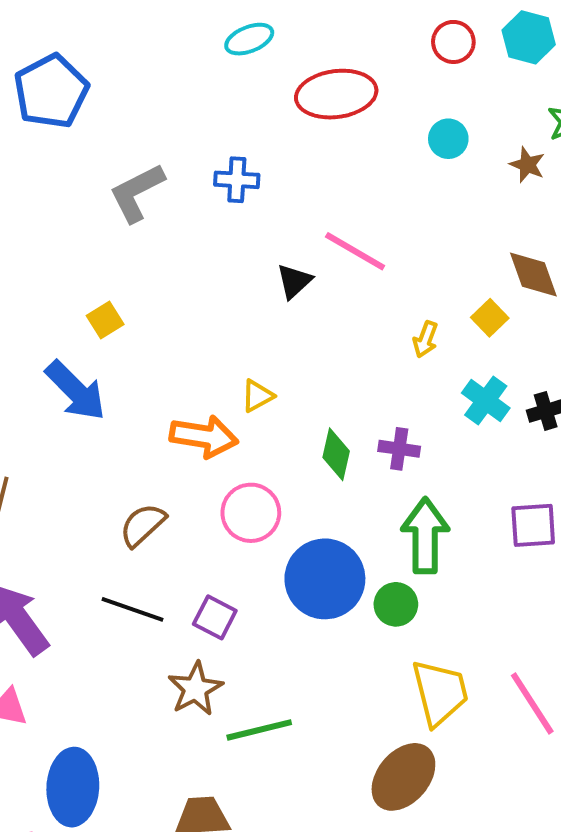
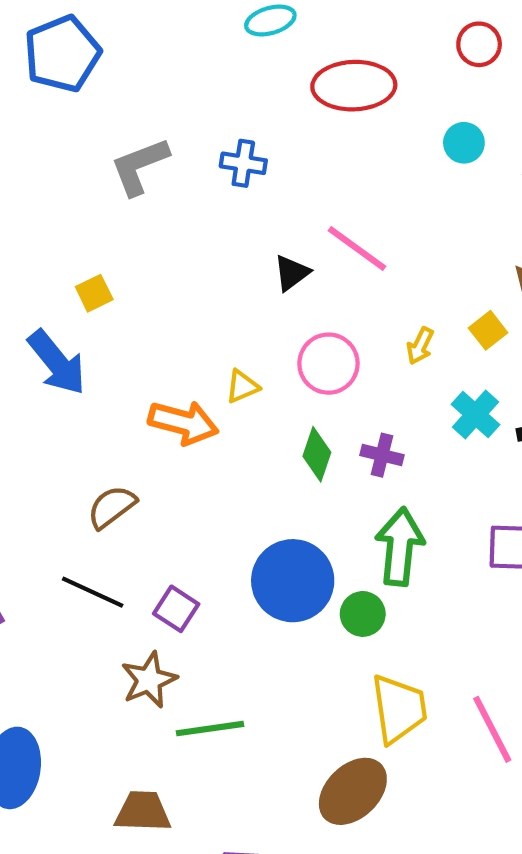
pink circle: (251, 513) -> (328, 364), moved

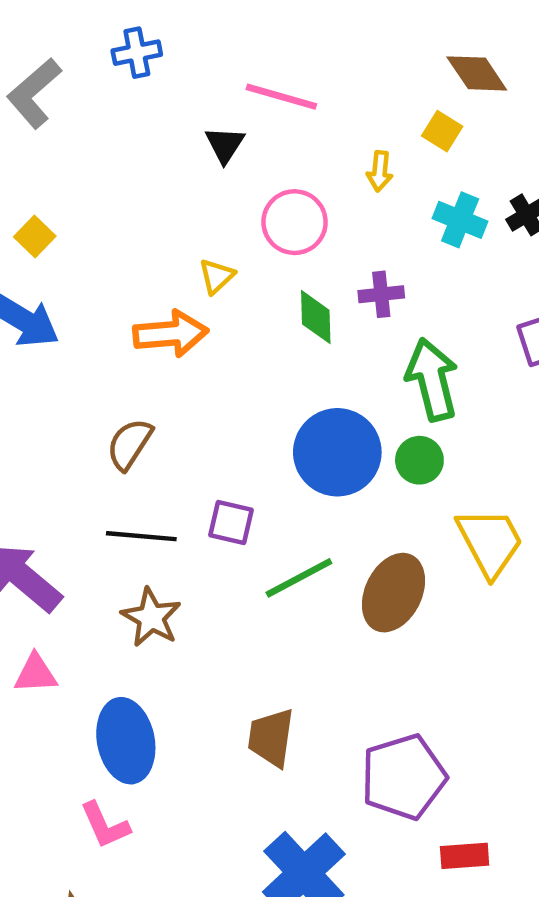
brown star: (149, 680) -> (151, 617), moved
green line: (210, 729) -> (299, 578), moved
brown ellipse: (353, 791) -> (393, 593), moved
brown trapezoid: (143, 812) -> (271, 738), turned -64

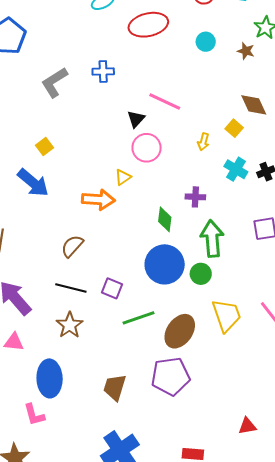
pink circle: (295, 222) -> (147, 148), moved
green diamond: (316, 317) -> (165, 219), moved
purple pentagon: (404, 777) -> (171, 376), moved

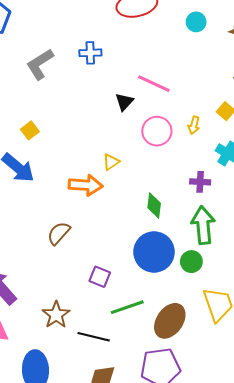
pink circle: (147, 148) -> (157, 131), moved
purple cross: (195, 197) -> (200, 182), moved
black line: (71, 288) -> (94, 337), moved

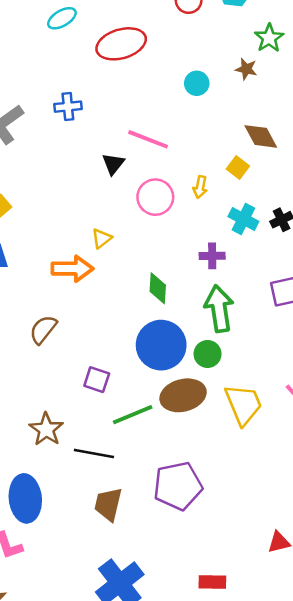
cyan circle: (196, 22) -> (197, 83), moved
brown ellipse: (170, 321) -> (183, 395), moved, turned 44

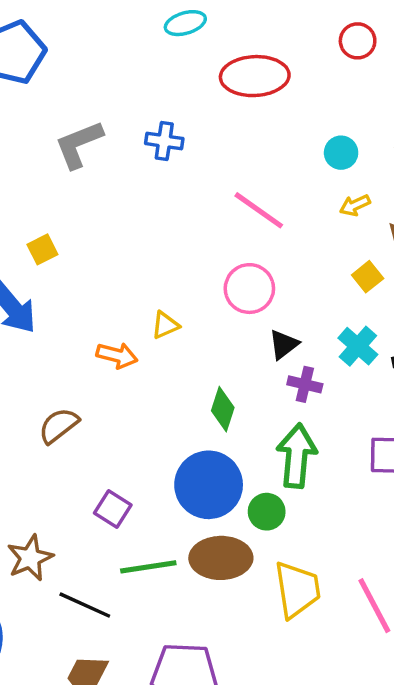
black triangle: (113, 164) -> (284, 344), moved
yellow arrow: (200, 187) -> (355, 205), moved, turned 40
orange arrow: (72, 269) -> (117, 355), size x0.7

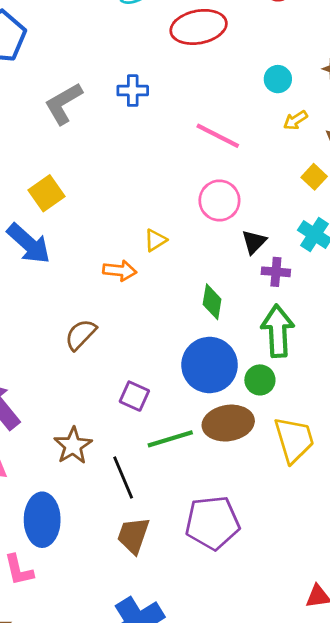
yellow square: (42, 249) -> (46, 193), size x1.4
black line: (85, 605) -> (123, 478), turned 51

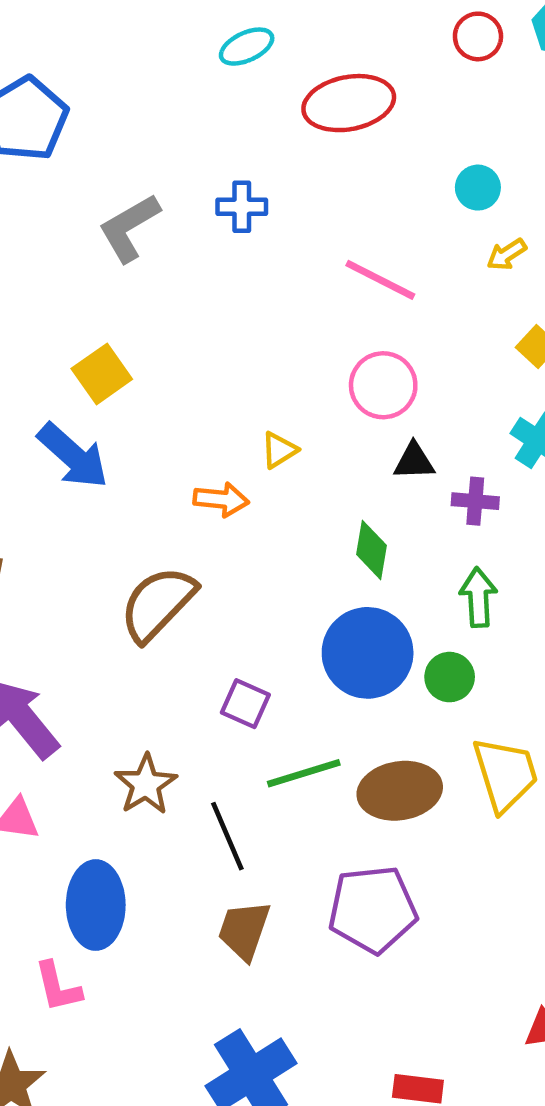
black triangle: (254, 242) -> (414, 461), moved, turned 44
green arrow: (278, 331) -> (478, 597), size x0.7
brown semicircle: (81, 335) -> (158, 604), size x1.5
brown ellipse: (228, 423) -> (400, 791), moved

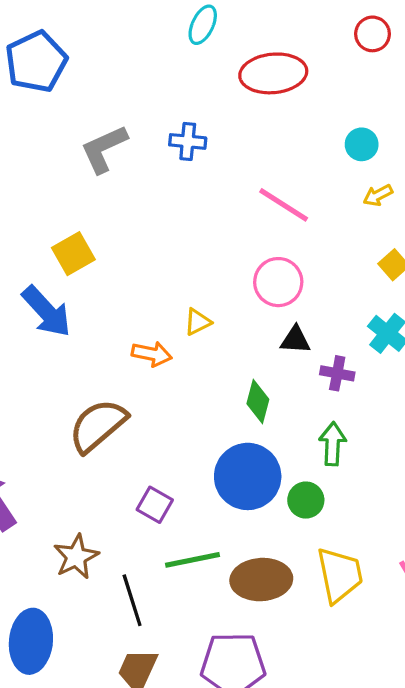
cyan ellipse: (247, 47) -> (203, 25), turned -45

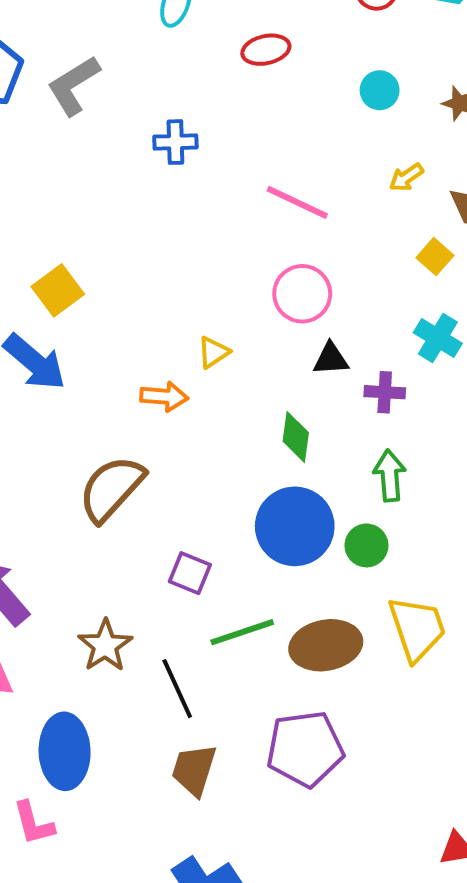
red ellipse: (273, 73) -> (266, 50), size x0.6
cyan circle: (362, 144) -> (380, 90), moved
gray L-shape: (104, 149) -> (73, 85), moved

